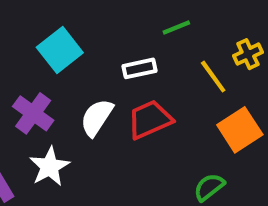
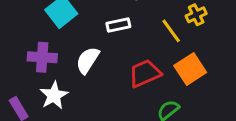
purple cross: (33, 113) -> (42, 57), turned -32
red trapezoid: (150, 120) -> (145, 73), moved

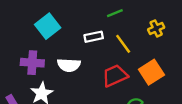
yellow line: (171, 31) -> (123, 44), moved
white semicircle: (88, 60) -> (69, 65), turned -120

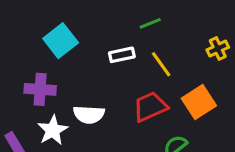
yellow cross: (156, 28) -> (218, 49), moved
white semicircle: (69, 65) -> (89, 115), moved

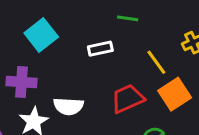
green line: (150, 23) -> (128, 18), turned 30
yellow line: (161, 64) -> (156, 62), moved

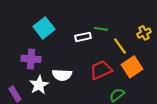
green line: (128, 18) -> (101, 29), moved

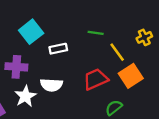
white rectangle: (83, 37) -> (58, 49), moved

